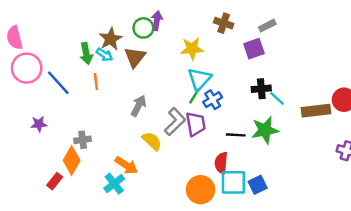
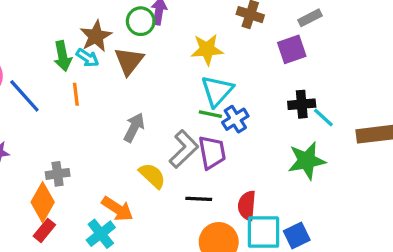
green line: (194, 96) -> (210, 114), turned 70
black line: (236, 135) -> (199, 199), moved
red rectangle: (55, 181) -> (44, 230), moved

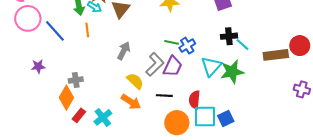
cyan triangle: (217, 91) -> (211, 66), moved
purple trapezoid: (212, 152) -> (173, 66), turned 35
orange arrow: (117, 209) -> (131, 102), moved
red rectangle: (44, 230) -> (79, 115), moved

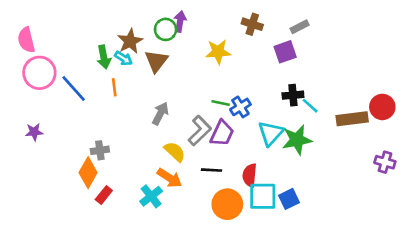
purple star: (38, 66) -> (34, 132), moved
cyan cross: (103, 117) -> (151, 196), moved

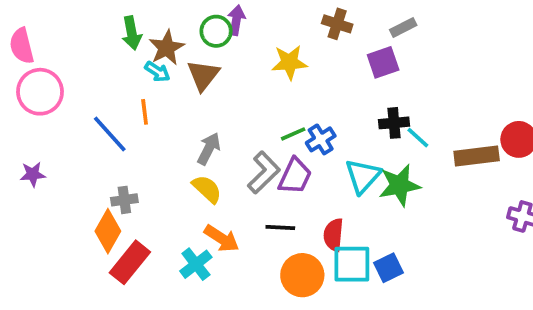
green arrow: (104, 57) -> (132, 33), moved
blue line: (74, 89) -> (110, 134), moved
green line: (221, 103) -> (293, 134), turned -36
yellow semicircle: (175, 152) -> (207, 189), moved
red rectangle: (104, 195) -> (130, 262), size x1.6

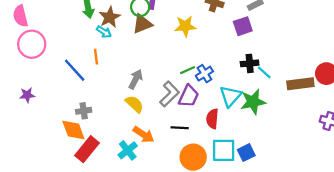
brown triangle: (203, 75) -> (142, 24), moved, turned 30
orange diamond: (108, 231) -> (73, 130), turned -50
red semicircle: (333, 235) -> (212, 119), moved

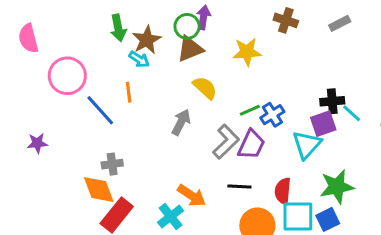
purple square: (243, 26) -> (323, 124), moved
pink circle: (32, 44) -> (67, 76), moved
green star: (253, 102) -> (337, 187), moved
yellow semicircle: (134, 104) -> (205, 88), moved
red semicircle: (212, 119) -> (283, 191), moved

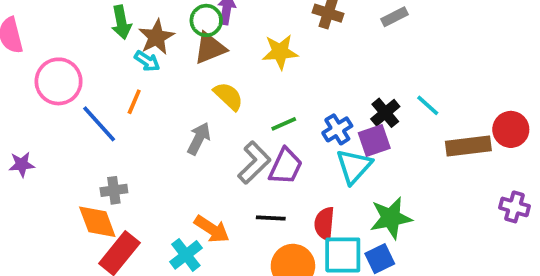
orange line: (129, 92) -> (134, 102), turned 30
black cross: (332, 101) -> (385, 113), turned -35
cyan line: (352, 113) -> (428, 105), moved
blue cross: (272, 115) -> (337, 129), moved

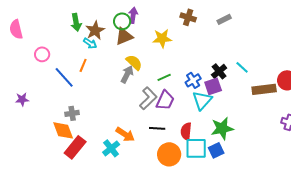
pink circle: (59, 81) -> (42, 54), size x0.6
gray arrow: (199, 139) -> (127, 74), moved

